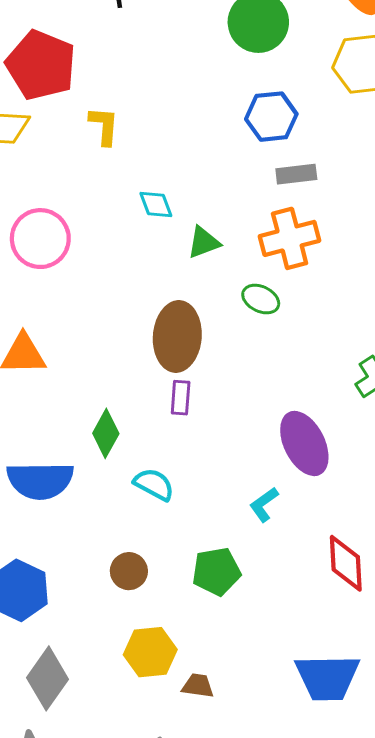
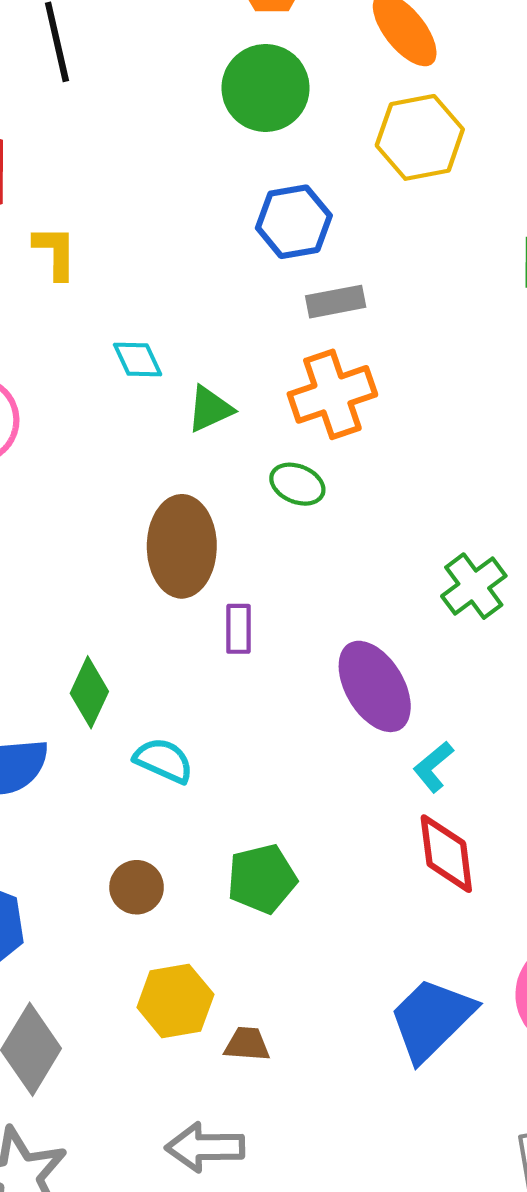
purple rectangle: (181, 398) -> (239, 629), moved
cyan L-shape: (264, 504) -> (433, 767), moved
blue trapezoid: (327, 677) -> (432, 1019), turned 140

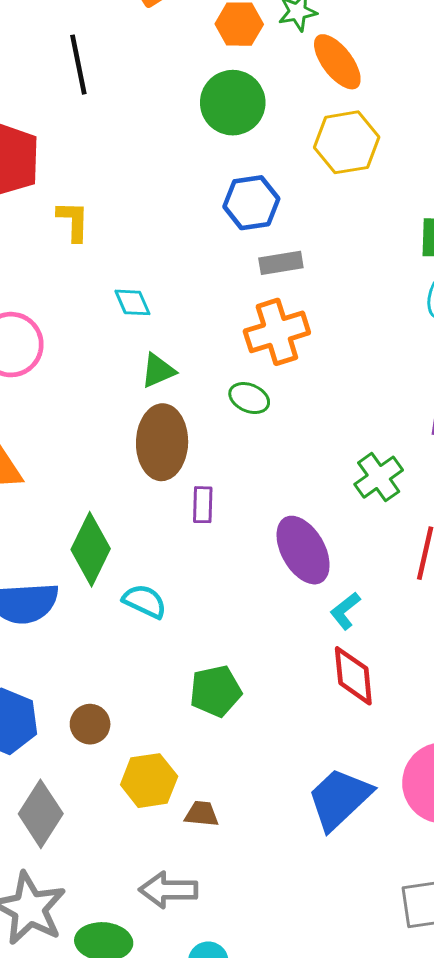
green triangle: (210, 409) -> (158, 371), moved
green diamond: (89, 692) -> (91, 549), size x1.4
brown circle: (137, 887) -> (90, 724), moved

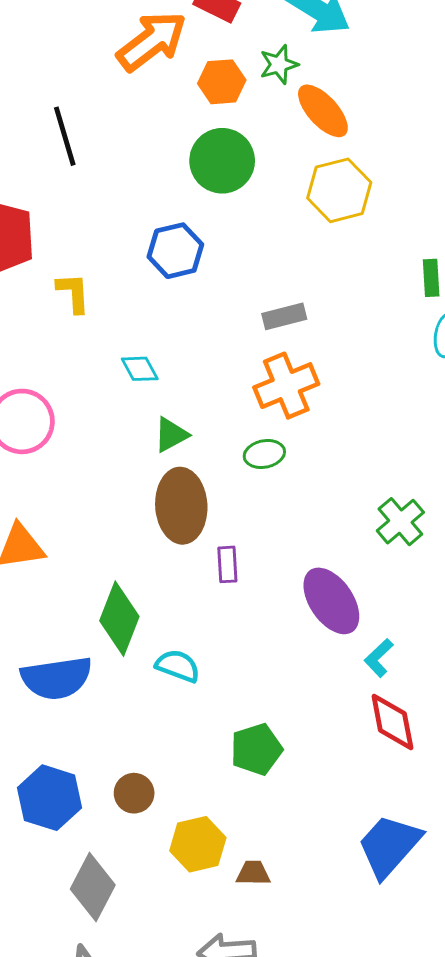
blue hexagon: (251, 203) -> (175, 251), moved
green ellipse: (249, 398) -> (264, 454), turned -30

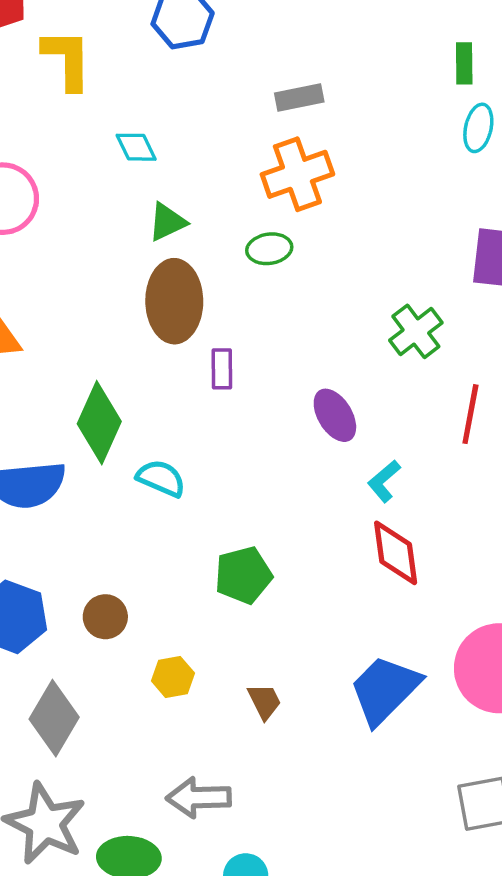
yellow L-shape: (73, 293) -> (67, 59), size x1.4
purple ellipse: (331, 601) -> (335, 415), size x0.7
yellow hexagon: (198, 844) -> (173, 677), size x0.7
brown trapezoid: (253, 873) -> (264, 701), moved, turned 60

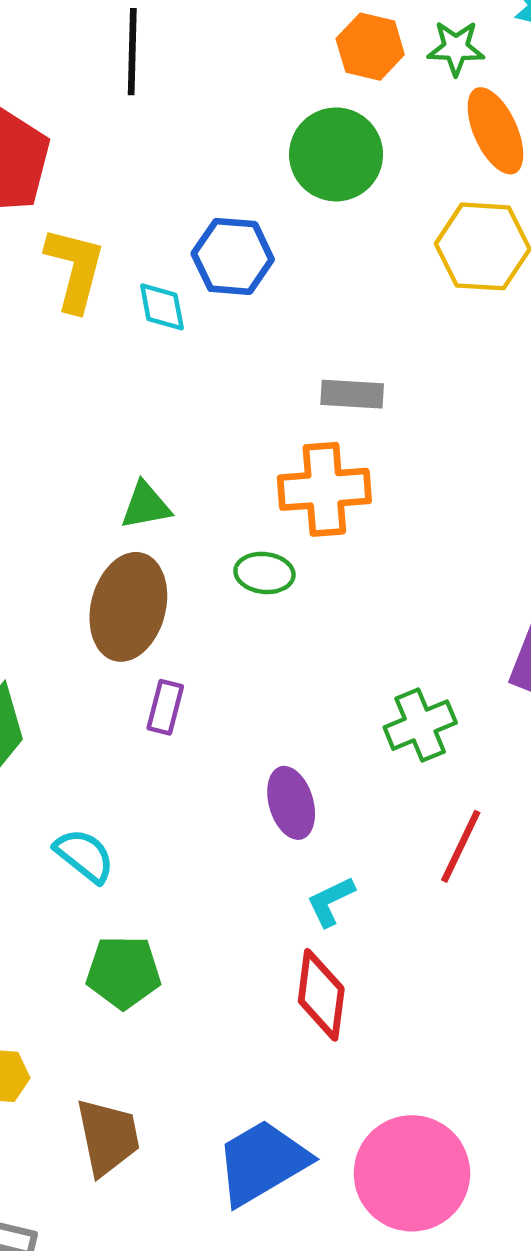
cyan diamond: (136, 147) -> (162, 307), moved
cyan semicircle: (161, 478) -> (84, 856), moved
brown trapezoid: (264, 701) -> (108, 1137), size x1.6

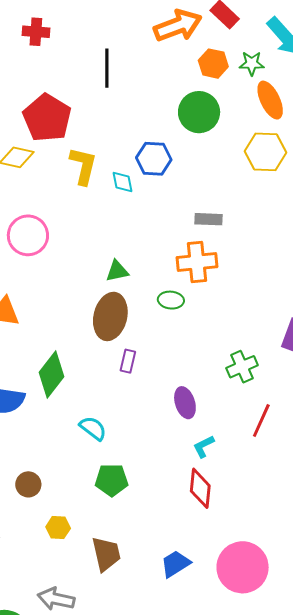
blue trapezoid: (262, 1162) -> (175, 564), size x0.7

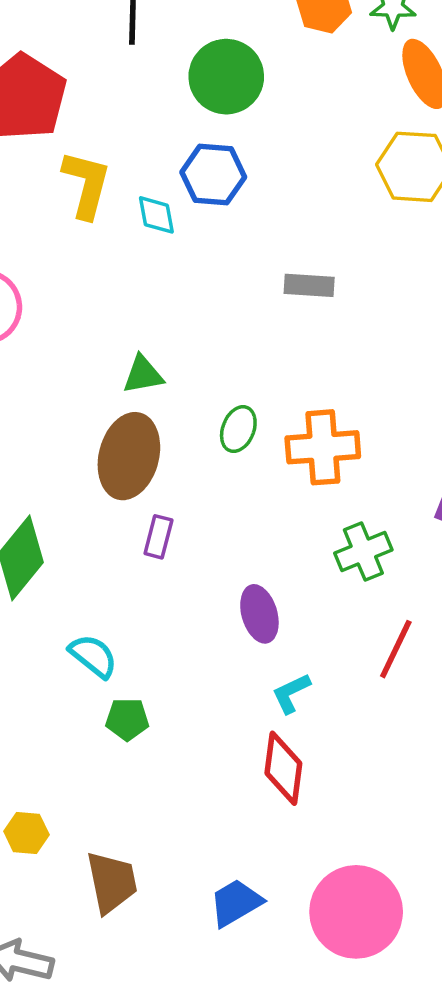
green circle: (199, 112) -> (226, 77), moved
orange cross: (197, 262) -> (323, 447), moved
green ellipse: (171, 300) -> (238, 429), turned -75
green pentagon: (112, 480) -> (127, 719), moved, size x0.7

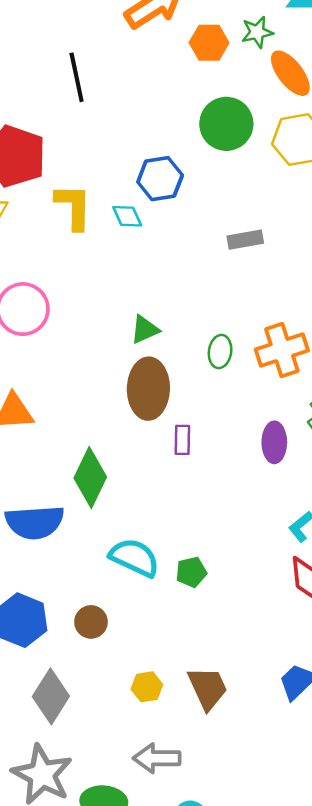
green circle: (226, 77) -> (226, 124), moved
purple ellipse: (259, 614) -> (274, 442), moved, turned 30
cyan semicircle: (93, 656) -> (134, 558), moved, size x1.4
yellow hexagon: (26, 833) -> (147, 687), moved

